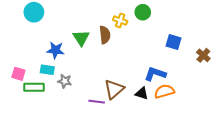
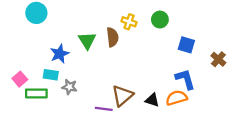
green circle: (143, 12) -> (160, 20), moved
blue star: (55, 50) -> (60, 54), turned -30
pink square: (18, 74) -> (20, 79), turned 32
blue L-shape: (155, 74) -> (185, 79), moved, turned 55

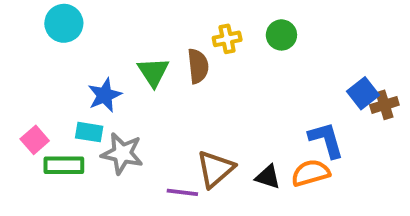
yellow cross: (129, 22) -> (227, 39), turned -32
blue square: (186, 45) -> (363, 93), moved, turned 35
brown cross: (218, 59) -> (384, 105), turned 32
gray star: (69, 87) -> (122, 153), size x1.5

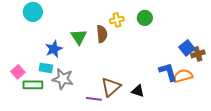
orange semicircle: (311, 173) -> (183, 76), moved

